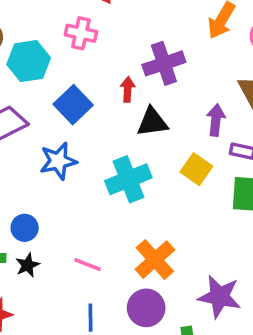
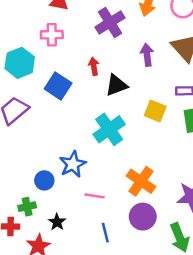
purple cross: (164, 63) -> (110, 22), moved
purple arrow: (216, 120) -> (147, 55), moved
blue star: (58, 161) -> (73, 164), moved
black star: (28, 265) -> (57, 222), moved

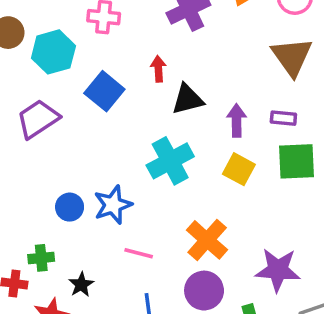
purple arrow: (147, 55) -> (237, 120), moved
yellow square: (155, 111) -> (239, 169), moved
blue circle: (44, 180) -> (70, 207), moved

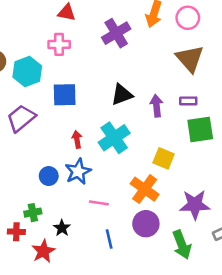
red arrow: (158, 69) -> (77, 139), moved
blue square: (104, 91) -> (65, 95), turned -35
yellow square: (239, 169) -> (164, 158), moved

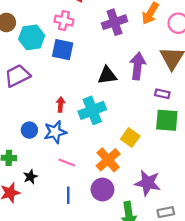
blue square: (65, 95) -> (63, 50), moved
purple arrow: (157, 106) -> (138, 66), moved, size x1.4

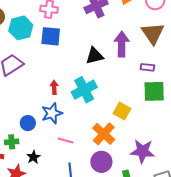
blue circle: (29, 130) -> (28, 123), moved

